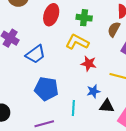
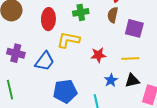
yellow L-shape: (77, 42) -> (68, 40), moved
black triangle: (107, 106) -> (132, 81), moved

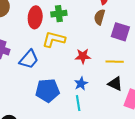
green cross: (81, 12) -> (59, 14), moved
blue star: (111, 80) -> (81, 84), moved
black triangle: (132, 81) -> (115, 84), turned 35

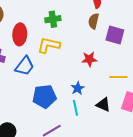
red ellipse: (35, 17) -> (20, 34), moved
red star: (83, 56) -> (89, 59), moved
yellow line: (115, 62) -> (118, 77), moved
black triangle: (115, 84) -> (103, 105), moved

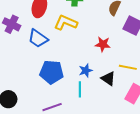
blue trapezoid: (25, 66) -> (38, 38), turned 75
black triangle: (103, 105) -> (108, 79), moved

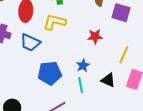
yellow line: (128, 67) -> (124, 55), turned -66
black triangle: (108, 79) -> (108, 80), moved

